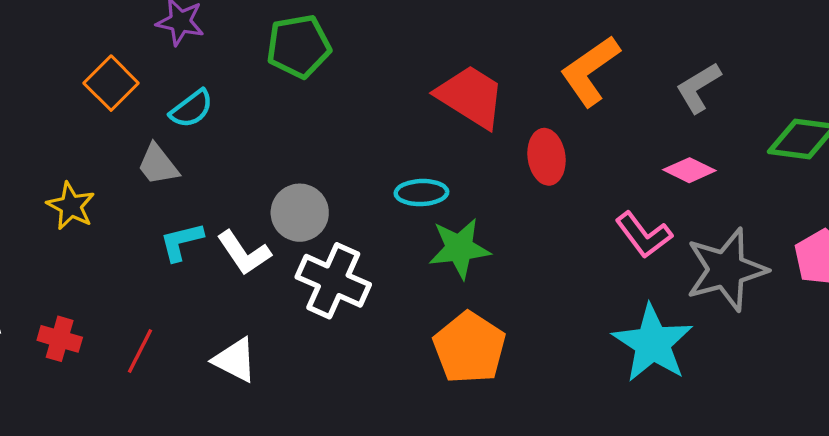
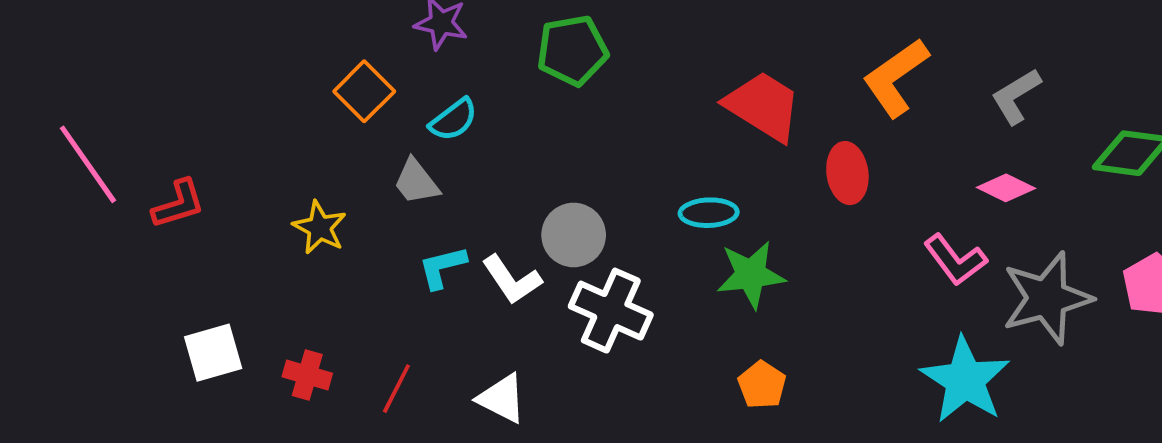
orange pentagon: (469, 348) -> (762, 385), size x0.6

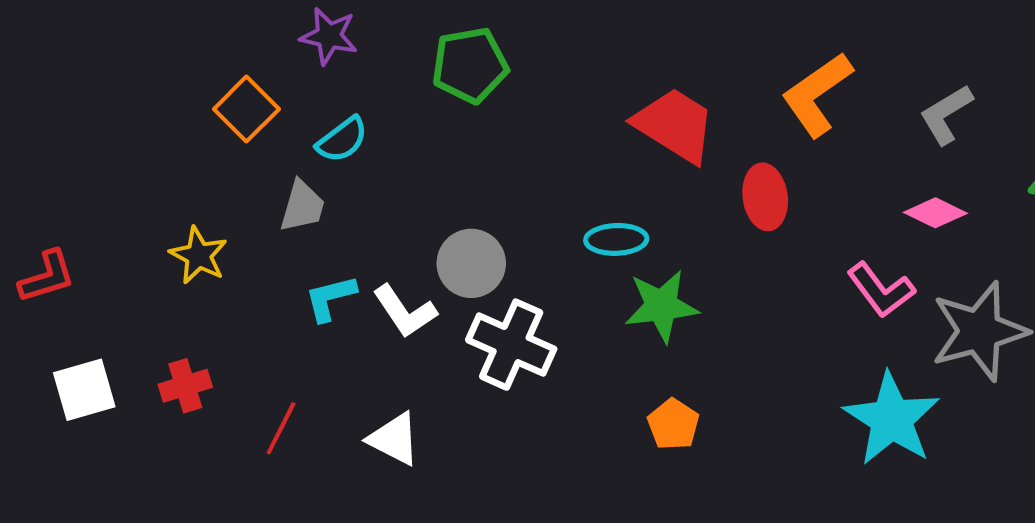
gray trapezoid: (416, 182) -> (302, 206), turned -126
red L-shape: (178, 204) -> (47, 277), moved
red cross: (307, 375) -> (185, 386), moved, turned -33

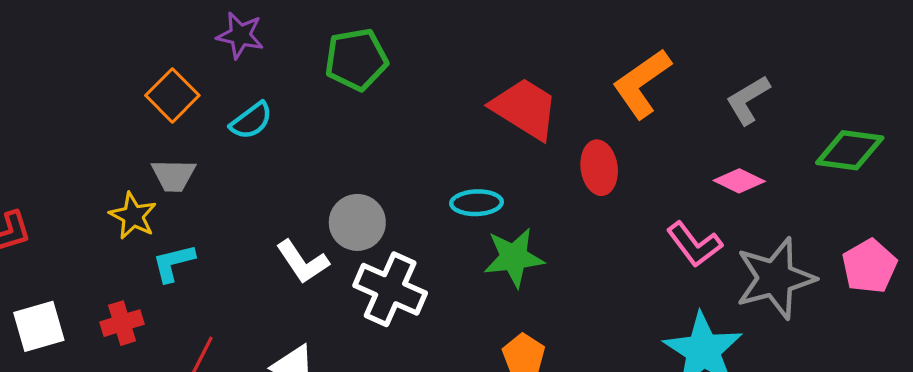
gray trapezoid: (302, 206) -> (173, 175), moved, turned 75
cyan L-shape: (330, 298) -> (173, 263), moved

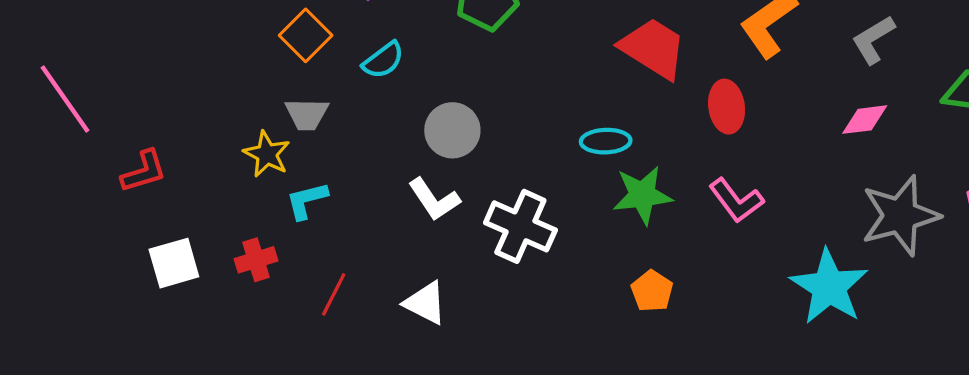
pink diamond: (739, 181) -> (865, 120), turned -33
gray circle: (357, 222) -> (452, 130), moved
pink L-shape: (694, 244) -> (736, 200), moved

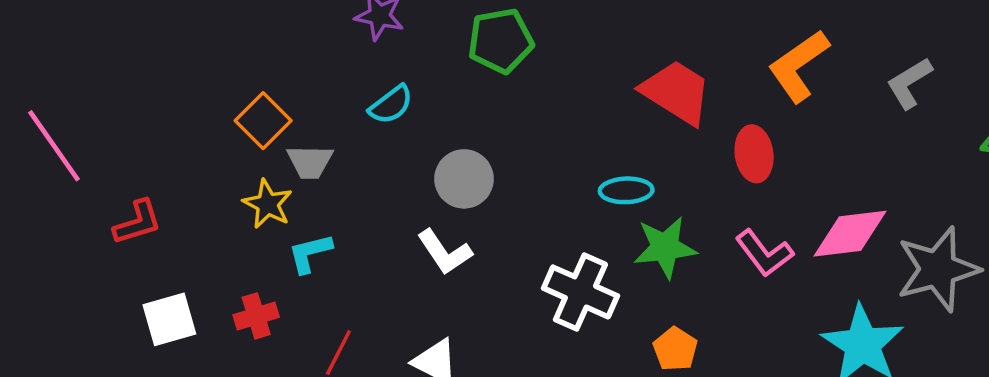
orange square: (306, 35) -> (263, 121), moved
pink diamond: (865, 120) -> (850, 234), moved, size x1.5
white cross: (520, 226) -> (580, 292), moved

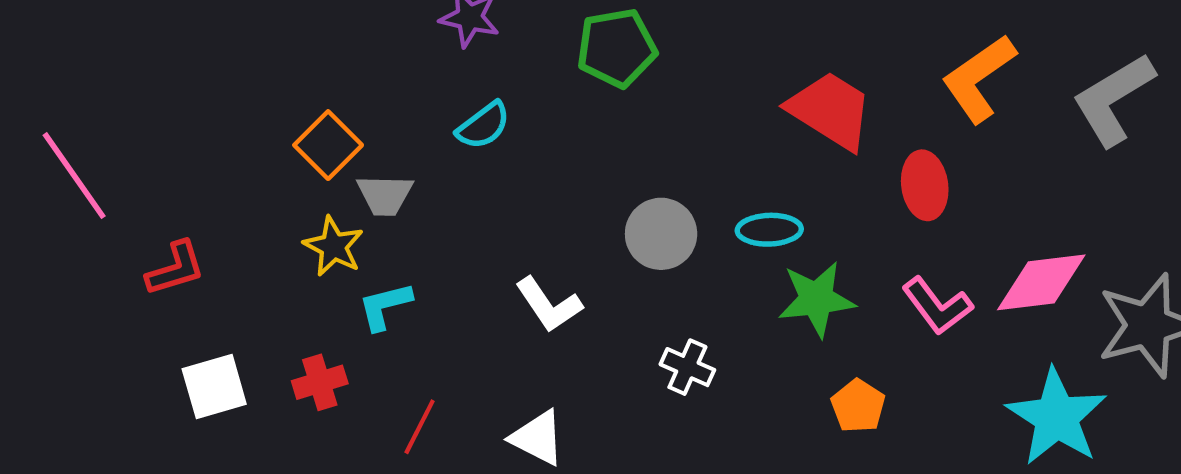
gray L-shape: (909, 83) -> (1113, 99), size x1.5
gray circle: (464, 179) -> (661, 234), moved
white cross: (580, 292) -> (687, 367), moved, size x0.6
orange pentagon: (675, 349) -> (858, 406), moved

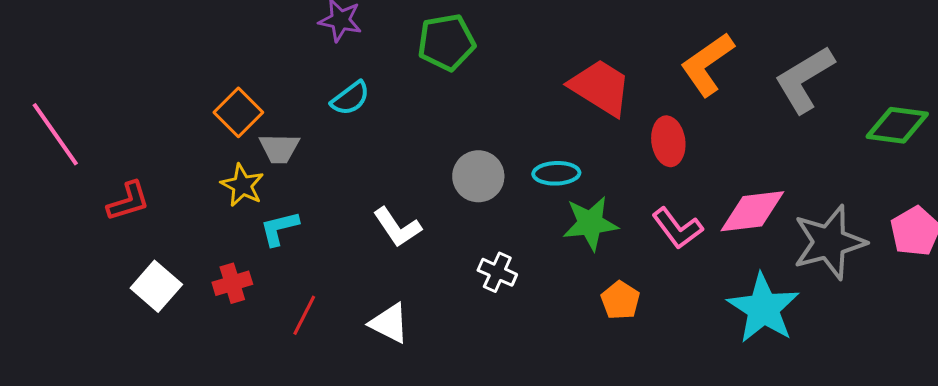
white square: (214, 387) -> (156, 286), turned -33

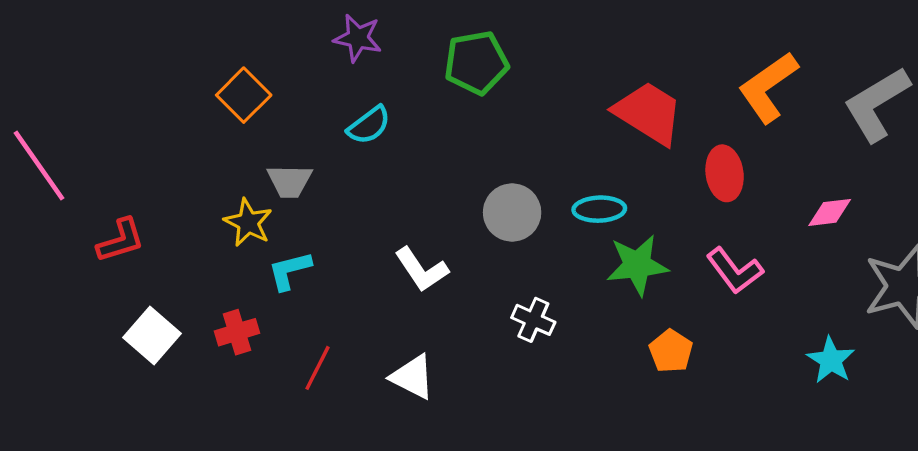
orange square: (238, 112) -> (244, 95), moved
pink diamond: (752, 211) -> (830, 212), moved, size x0.6
cyan star: (763, 308) -> (831, 360), size x0.6

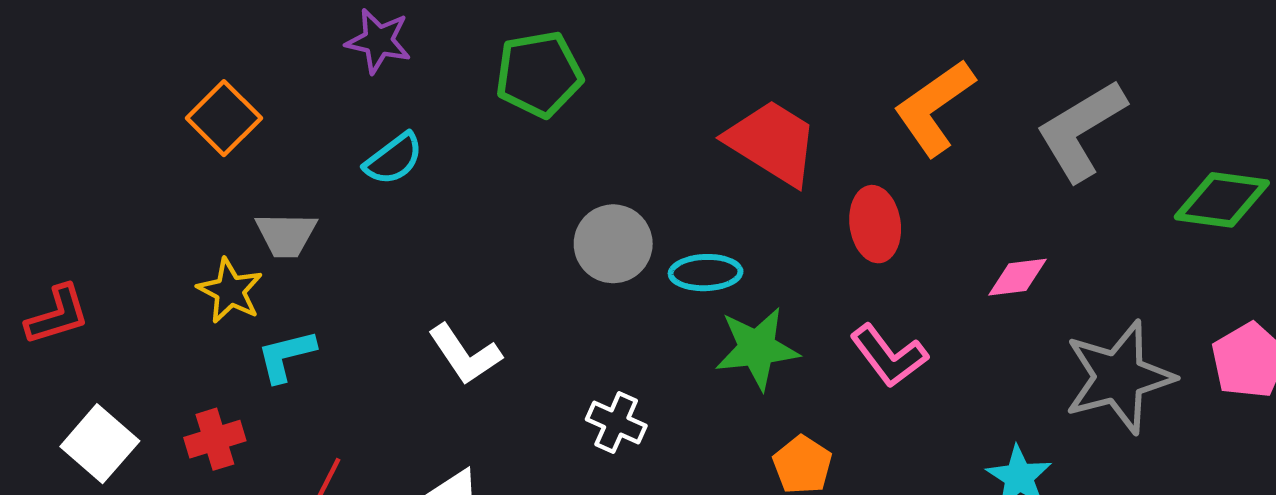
gray circle: (512, 212) -> (613, 244), moved

